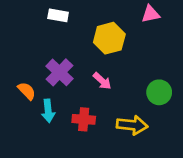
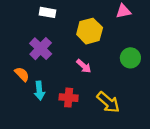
purple cross: (59, 72) -> (41, 49), moved
green circle: (159, 92) -> (130, 58), moved
yellow arrow: (132, 125) -> (108, 102), turned 35

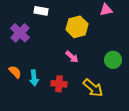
purple cross: (41, 49) -> (20, 33), moved
green circle: (130, 58) -> (113, 60), moved
orange semicircle: (22, 74) -> (15, 72), moved

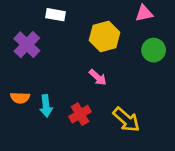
green circle: (113, 60) -> (154, 50), moved
orange semicircle: (15, 72) -> (20, 98), turned 136
red cross: (59, 84) -> (80, 114), turned -35

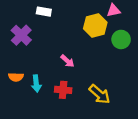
yellow hexagon: (105, 36) -> (95, 26), moved
pink arrow: (98, 77) -> (67, 61), moved
red cross: (80, 114) -> (63, 90), turned 35

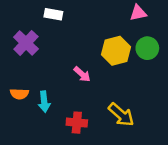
yellow hexagon: (95, 26) -> (116, 51), moved
red cross: (63, 90) -> (77, 123), moved

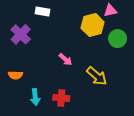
yellow hexagon: (116, 51) -> (93, 25), moved
cyan arrow: (44, 102) -> (35, 97), moved
yellow arrow: (121, 115) -> (97, 76), moved

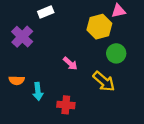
white rectangle: (43, 11) -> (46, 12), turned -32
green circle: (118, 39) -> (116, 53), moved
cyan arrow: (35, 97) -> (38, 91), moved

